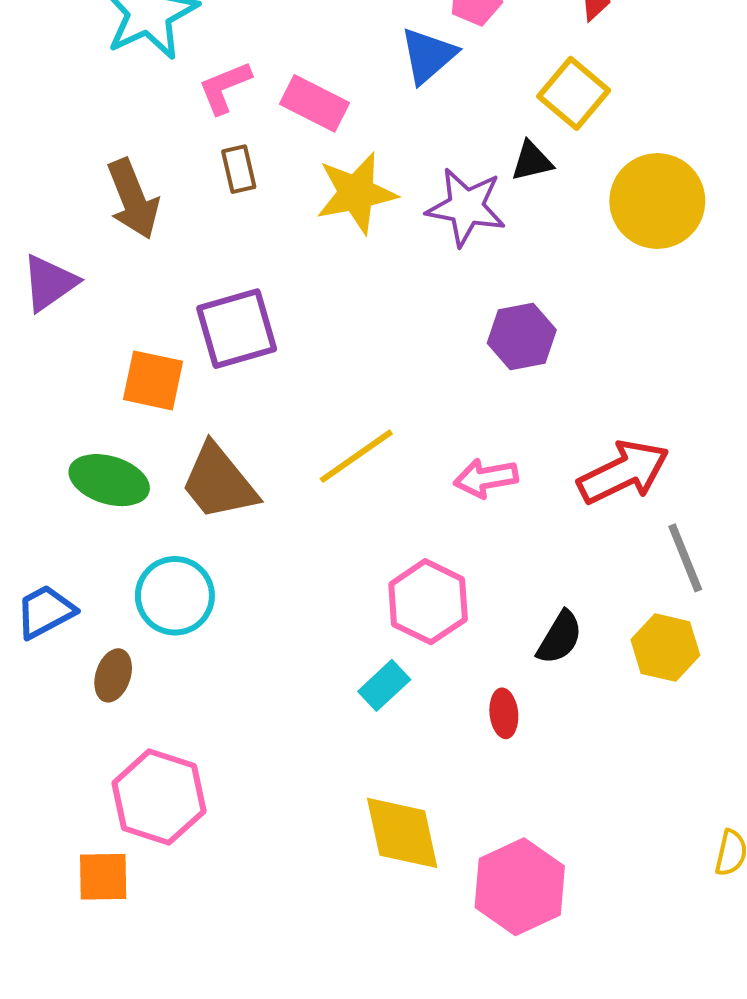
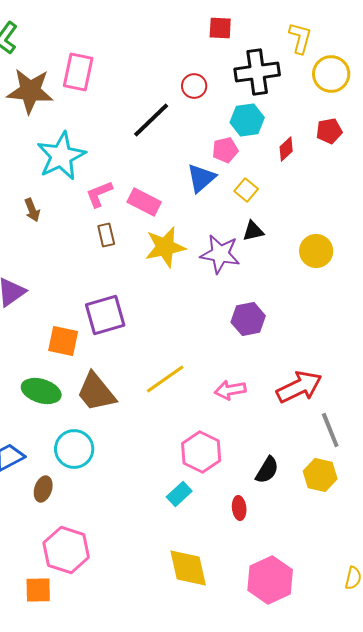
yellow square: (574, 93) -> (246, 190), moved, size x0.7
brown arrow: (133, 199) -> (32, 210), moved, size x0.6
yellow circle: (657, 201) -> (316, 251), size x0.7
pink hexagon: (520, 887) -> (270, 580), moved

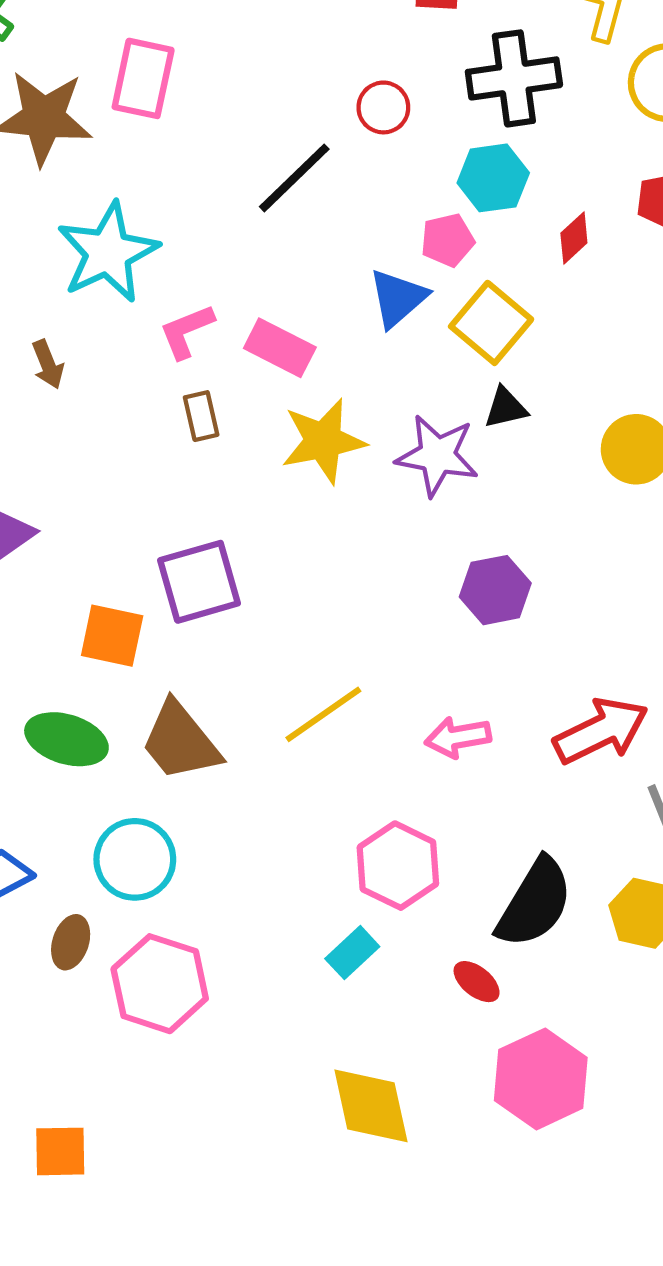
yellow square: (246, 190) -> (491, 323), size x1.6
black semicircle: (267, 470) -> (535, 903), size x1.6
red ellipse: (239, 508) -> (477, 982), turned -45
pink hexagon: (66, 550) -> (160, 984), moved
pink hexagon: (270, 580) -> (541, 1079), moved

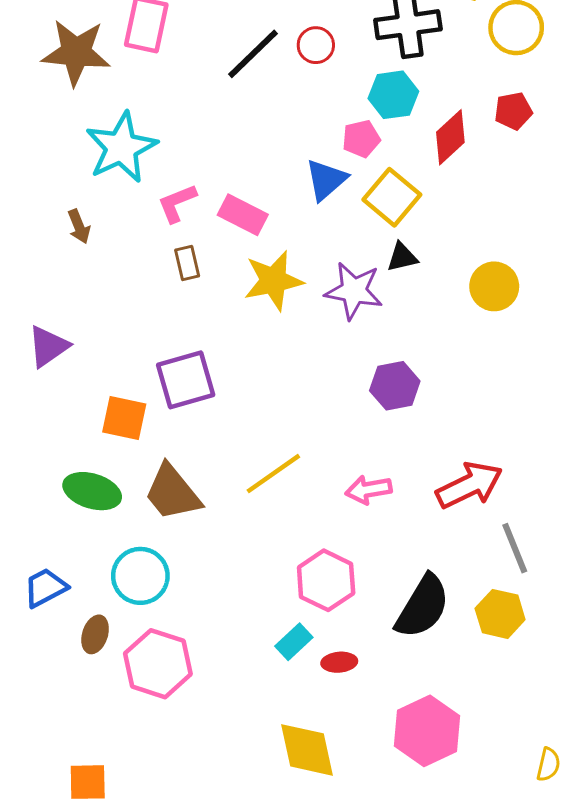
black line: (294, 178) -> (253, 54), moved
red diamond: (574, 238) -> (450, 137), size x1.5
red ellipse: (477, 982) -> (339, 662), moved, turned -44

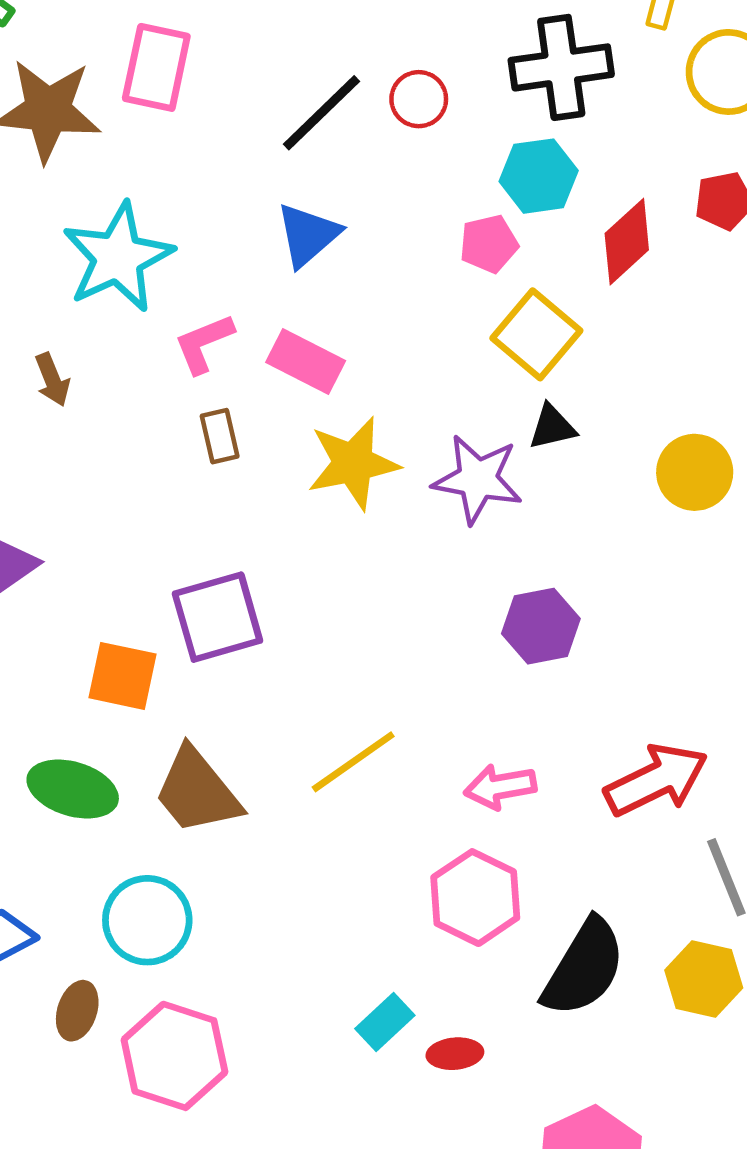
blue triangle: (326, 180) -> (308, 235), moved
pink hexagon: (326, 580) -> (475, 898), moved

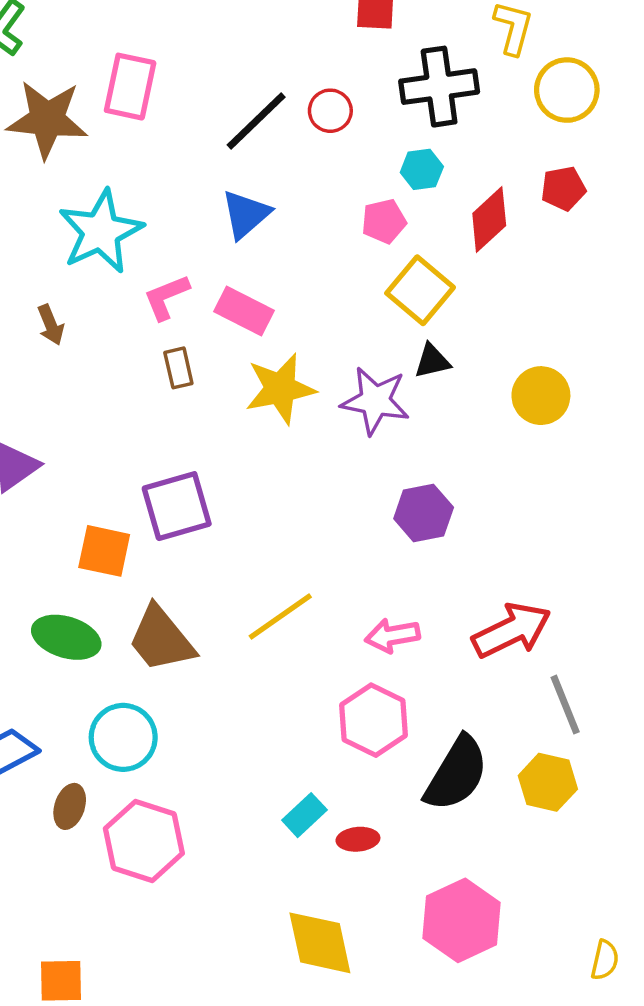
cyan hexagon: (539, 176) -> (422, 169), size x0.7

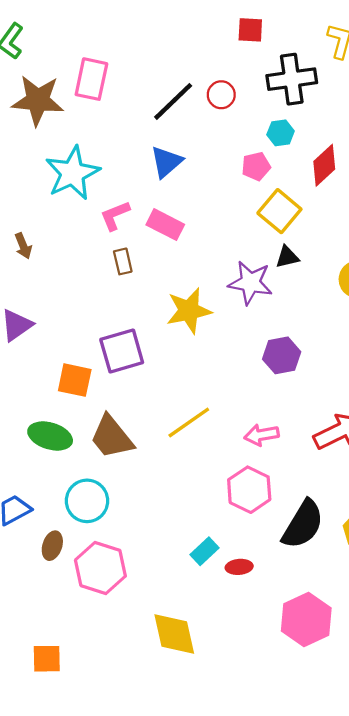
brown arrow: (51, 325) -> (23, 246), moved
yellow star: (280, 389) -> (189, 311), moved
yellow diamond: (320, 943) -> (174, 634), moved

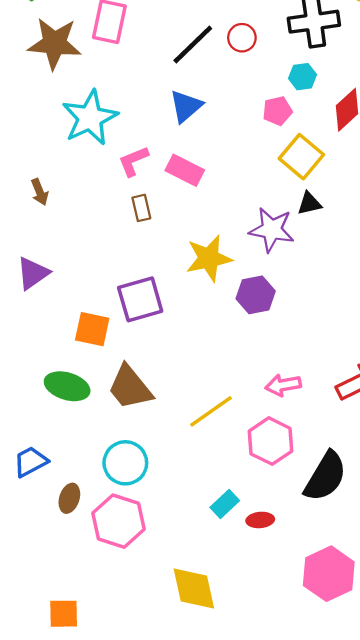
purple hexagon: (282, 355) -> (256, 295), moved
yellow line: (189, 423) -> (211, 411), moved
cyan circle: (87, 501) -> (125, 463), moved

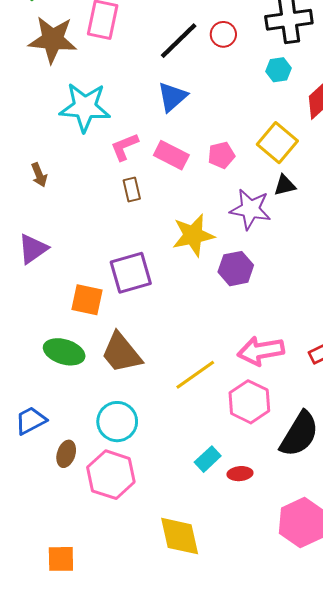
pink pentagon: (277, 111) -> (221, 155), moved
cyan star: (90, 118) -> (85, 107), turned 30
pink arrow: (283, 385) -> (261, 351), size x1.4

